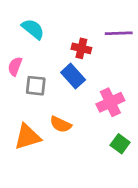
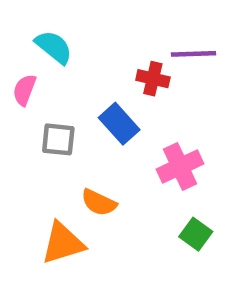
red cross: (81, 48) -> (153, 79), moved
pink semicircle: (15, 66) -> (24, 90), moved
orange triangle: (27, 137) -> (63, 243), moved

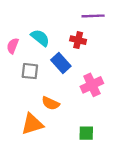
cyan semicircle: (54, 47) -> (40, 38), moved
purple line: (193, 54) -> (93, 16), moved
green square: (196, 234) -> (86, 133), moved, turned -35

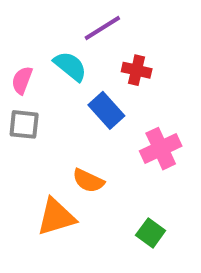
purple line: (93, 16) -> (102, 28), moved, turned -30
gray square: (30, 71) -> (24, 124), moved
green square: (86, 133) -> (151, 233), turned 35

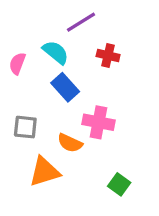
blue rectangle: (106, 110) -> (65, 87), moved
gray square: (24, 124) -> (25, 127), moved
pink cross: (161, 149) -> (98, 122), moved, turned 36

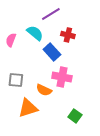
blue rectangle: (65, 87) -> (52, 52), moved

